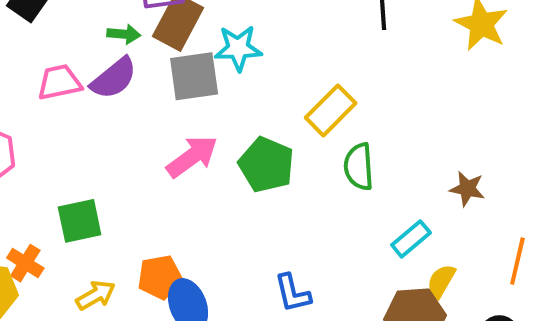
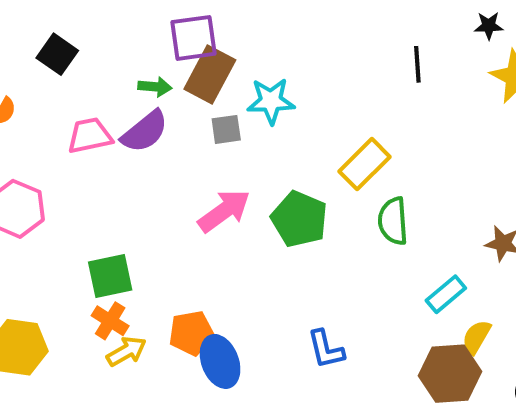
gray square: (194, 76) -> (226, 129), size x0.6
orange cross: (25, 263) -> (110, 321), moved

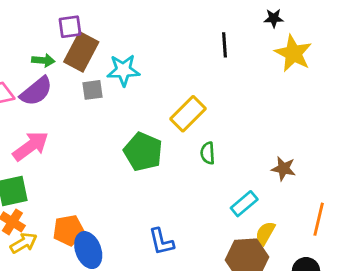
purple square: (194, 38) -> (70, 27), size x0.7
pink arrow: (224, 211) -> (31, 146), moved
green semicircle: (393, 221) -> (208, 153), size x0.7

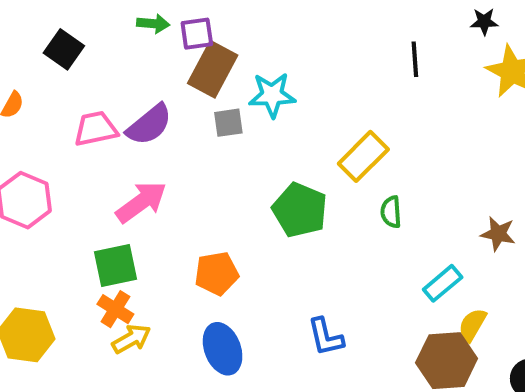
green arrow: (43, 60) -> (153, 24), moved
orange pentagon: (69, 230) -> (217, 273), moved

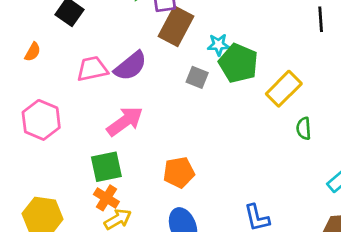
cyan star: (272, 95) -> (219, 45), size x0.7
gray square: (228, 123) -> (197, 77), moved, turned 30
green pentagon: (300, 210) -> (238, 63), moved

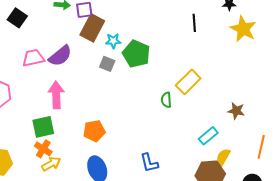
cyan star: (219, 45) -> (113, 41), moved
yellow rectangle: (284, 89) -> (188, 82), moved
pink arrow: (125, 121) -> (56, 95), turned -56
green semicircle: (304, 128) -> (166, 100), moved

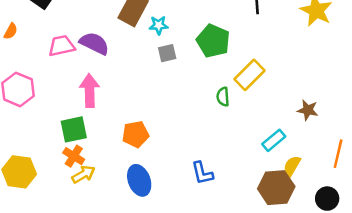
green pentagon: (136, 54) -> (213, 41), moved
purple semicircle: (60, 56) -> (94, 43), turned -115
gray square: (107, 64) -> (167, 53), moved, turned -35

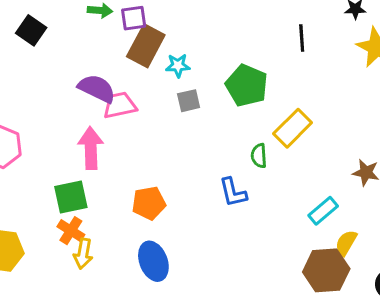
pink trapezoid: (62, 46) -> (120, 105), moved
blue L-shape: (202, 173) -> (233, 192), moved
yellow arrow: (83, 174) -> (83, 254), turned 130

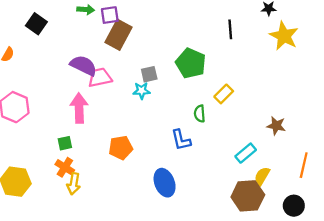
cyan star: (178, 66) -> (142, 91), moved
yellow rectangle: (293, 128) -> (224, 94), size x0.7
green square: (71, 197) -> (65, 143), size x0.6
blue ellipse: (153, 261) -> (165, 183), moved

